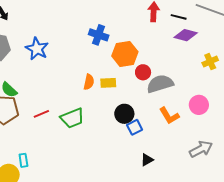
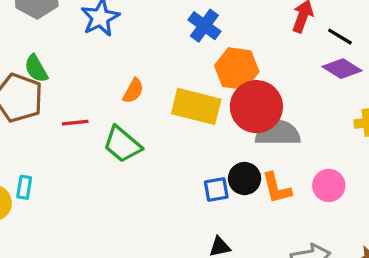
red circle: (143, 72) -> (256, 107), size x2.0
orange semicircle: (89, 82) -> (133, 91), moved
yellow rectangle: (108, 83) -> (196, 106), size x1.8
black circle: (124, 114) -> (245, 178), moved
green trapezoid: (72, 118) -> (122, 144), turned 45

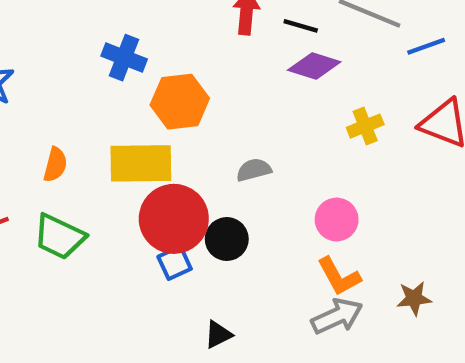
red circle: (256, 107) -> (174, 219), moved
gray semicircle: (278, 133) -> (254, 170), size x0.6
orange L-shape: (277, 188) -> (339, 276), moved
blue square: (216, 190) -> (175, 263), moved

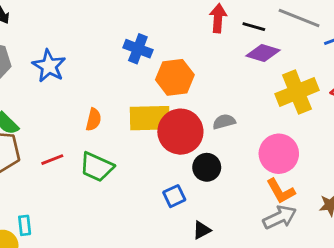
yellow cross: (365, 126) -> (297, 92), size x1.8
red circle: (174, 219) -> (180, 132), moved
pink circle: (337, 220) -> (279, 154), size x1.4
blue square: (175, 263) -> (174, 196), moved

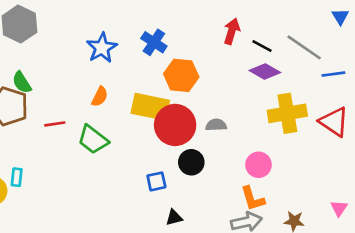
blue star: (49, 66) -> (102, 48), moved
pink circle: (279, 154) -> (259, 165), size x0.7

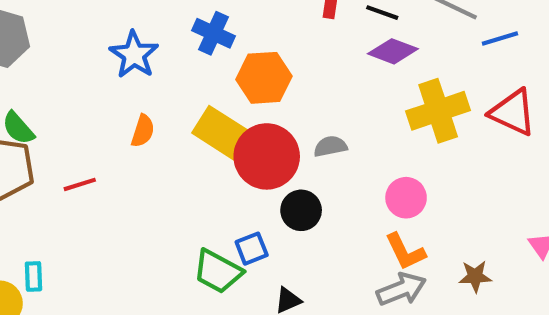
yellow rectangle: (150, 107) -> (224, 134), turned 30
green trapezoid: (93, 140) -> (218, 271), moved

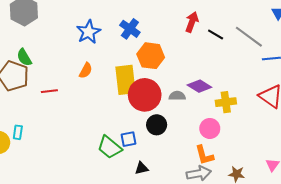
purple diamond: (393, 51) -> (199, 86), moved
yellow cross: (438, 111) -> (226, 102), moved, size x0.7
yellow rectangle: (224, 134) -> (126, 80), turned 40

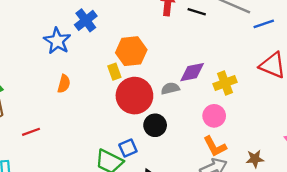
blue cross: (130, 29) -> (86, 20), moved, turned 30
yellow rectangle: (126, 80) -> (114, 72), moved, size x0.5
purple diamond: (199, 86) -> (192, 72), turned -30
red line: (49, 91) -> (31, 132), moved

